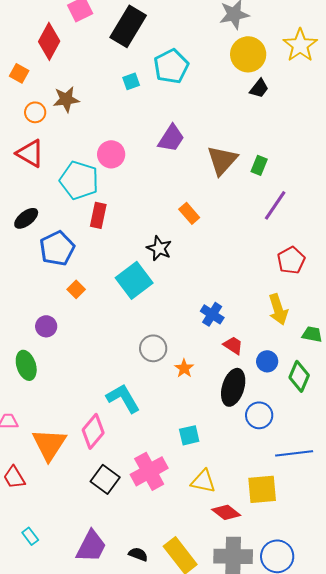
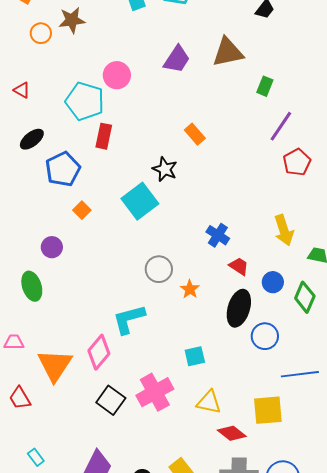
red triangle: (30, 153) -> (22, 90), moved, size x0.6
brown triangle: (222, 160) -> (228, 52), moved, turned 36
red pentagon: (291, 260) -> (297, 162), moved
cyan L-shape: (123, 398) -> (129, 319), turned -75

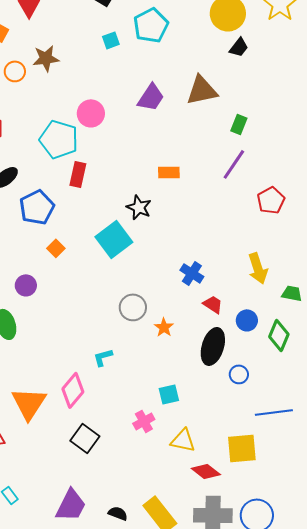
purple line: (281, 126) -> (234, 164), moved
orange rectangle: (195, 134) -> (169, 172), turned -50
cyan L-shape: (129, 319) -> (103, 357), size x0.6
blue circle: (265, 336) -> (239, 374), size x0.7
pink cross: (155, 392) -> (144, 421), moved, size x0.6

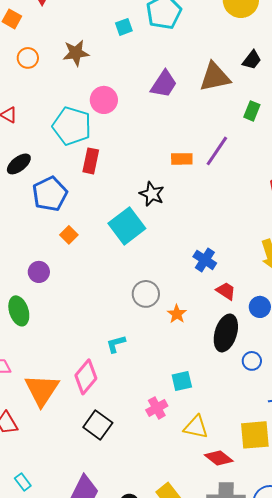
black trapezoid: (239, 47) -> (252, 60), moved
brown star: (46, 58) -> (76, 53), moved
purple line: (234, 164) -> (217, 151), moved

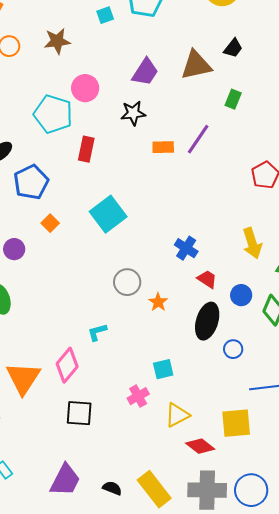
red rectangle: (91, 161) -> (86, 149), moved
black star: (152, 194) -> (133, 113), moved, turned -30
purple circle: (39, 272) -> (14, 249), moved
black square: (98, 425) -> (79, 413), turned -32
yellow triangle: (196, 427) -> (177, 415), turned -40

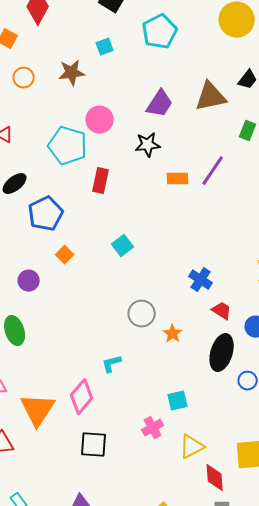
cyan square: (105, 15) -> (105, 47), moved
cyan square: (108, 214) -> (123, 246), size x0.6
red diamond: (200, 446) -> (215, 478), turned 48

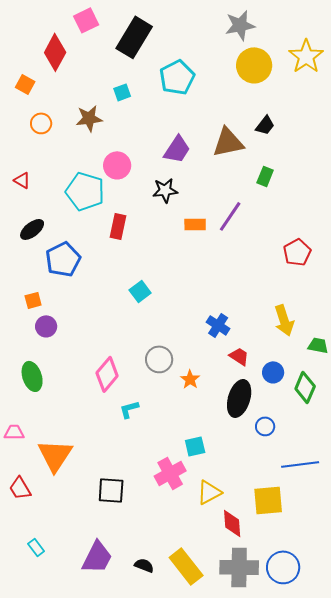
orange square: (65, 255) -> (33, 300), moved, turned 30
pink diamond: (82, 397) -> (107, 374), moved
pink cross: (153, 428) -> (170, 473), size x1.4

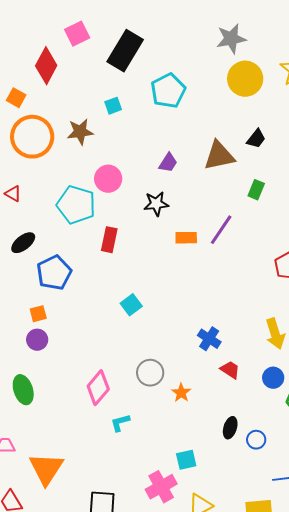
orange circle: (41, 123) -> (32, 137), size x2.0
purple trapezoid: (177, 149) -> (168, 163), size x0.7
orange square: (33, 300) -> (38, 314), moved
blue circle: (273, 372) -> (273, 378), moved
black ellipse: (239, 398) -> (230, 428), moved, size x0.6

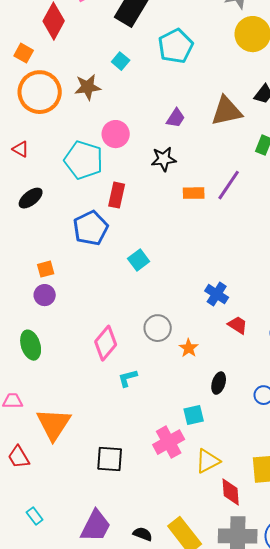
cyan square: (113, 106) -> (121, 61), turned -30
blue pentagon: (54, 273) -> (91, 228), moved
black ellipse: (230, 428) -> (219, 383), moved

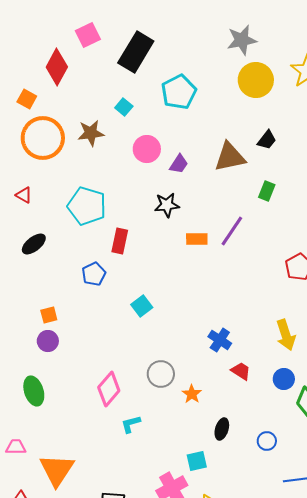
pink circle: (116, 134) -> (147, 149), moved
blue pentagon: (91, 228) -> (94, 274), size x0.7

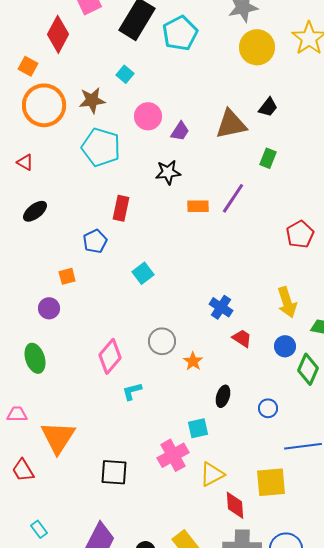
cyan pentagon: (179, 92) -> (180, 33), moved
cyan pentagon: (87, 206) -> (101, 147), moved
orange square: (49, 315) -> (67, 276), moved

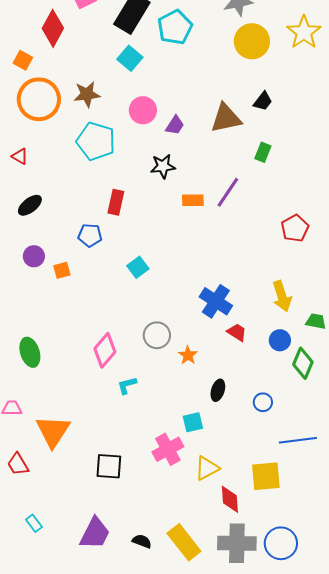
cyan square: (125, 74) -> (130, 58), moved, size x1.4
blue pentagon: (95, 241) -> (90, 235), turned 30
blue cross: (221, 307) -> (216, 301), size x1.4
purple circle: (49, 308) -> (34, 256), moved

